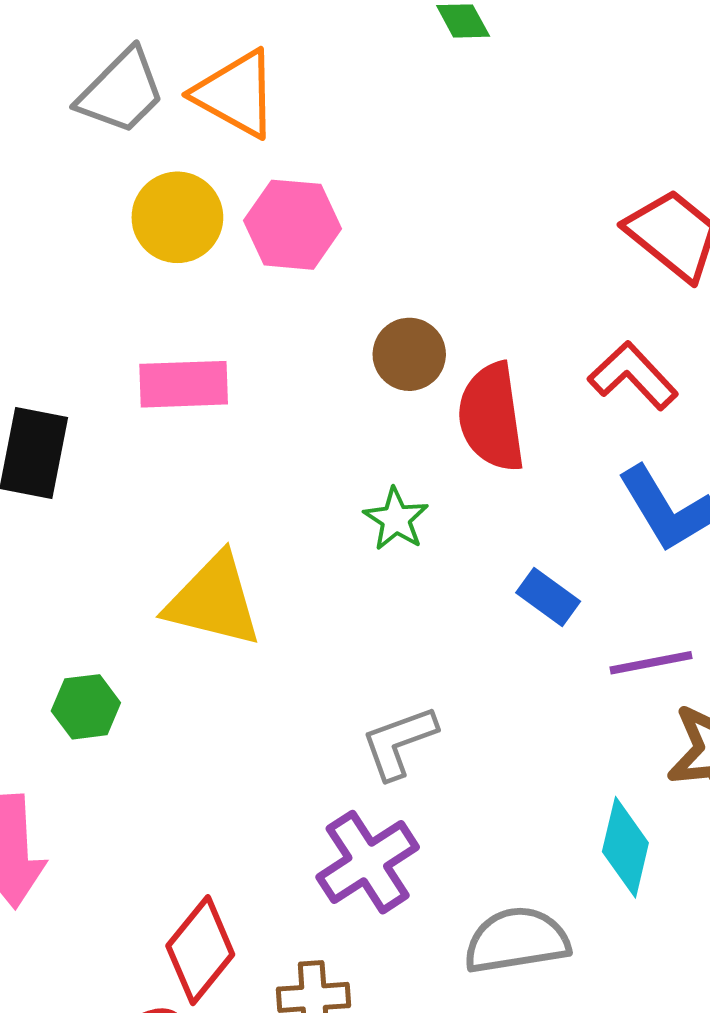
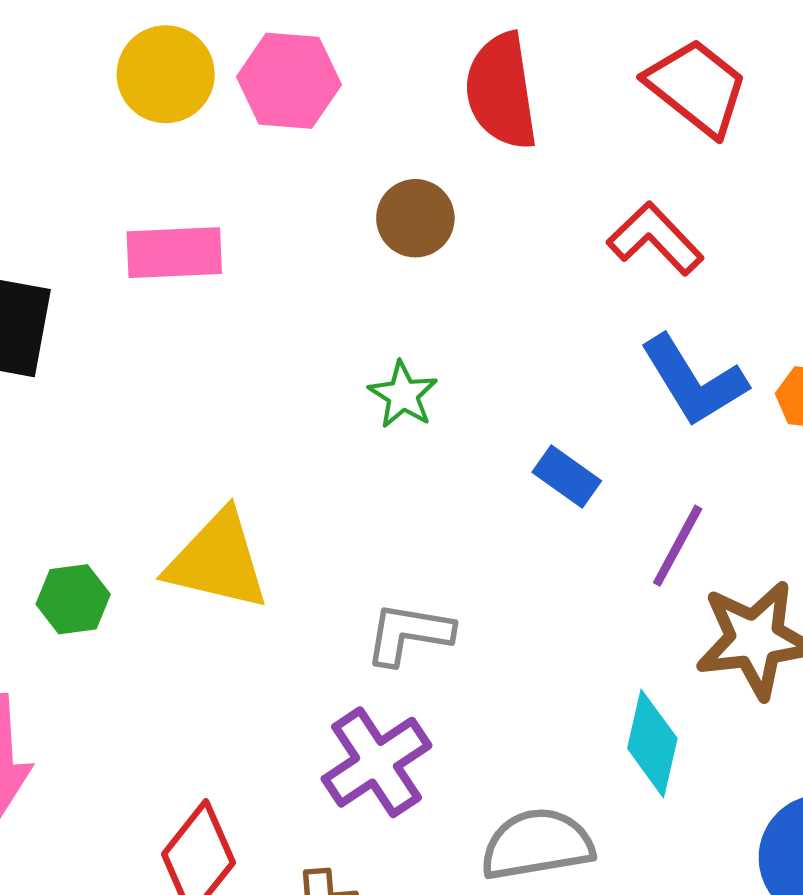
red semicircle: (491, 417) -> (501, 91), moved
yellow triangle: (214, 601) -> (218, 561), moved
purple line: (651, 663) -> (678, 546), turned -50
gray L-shape: (399, 742) -> (409, 634), turned 30

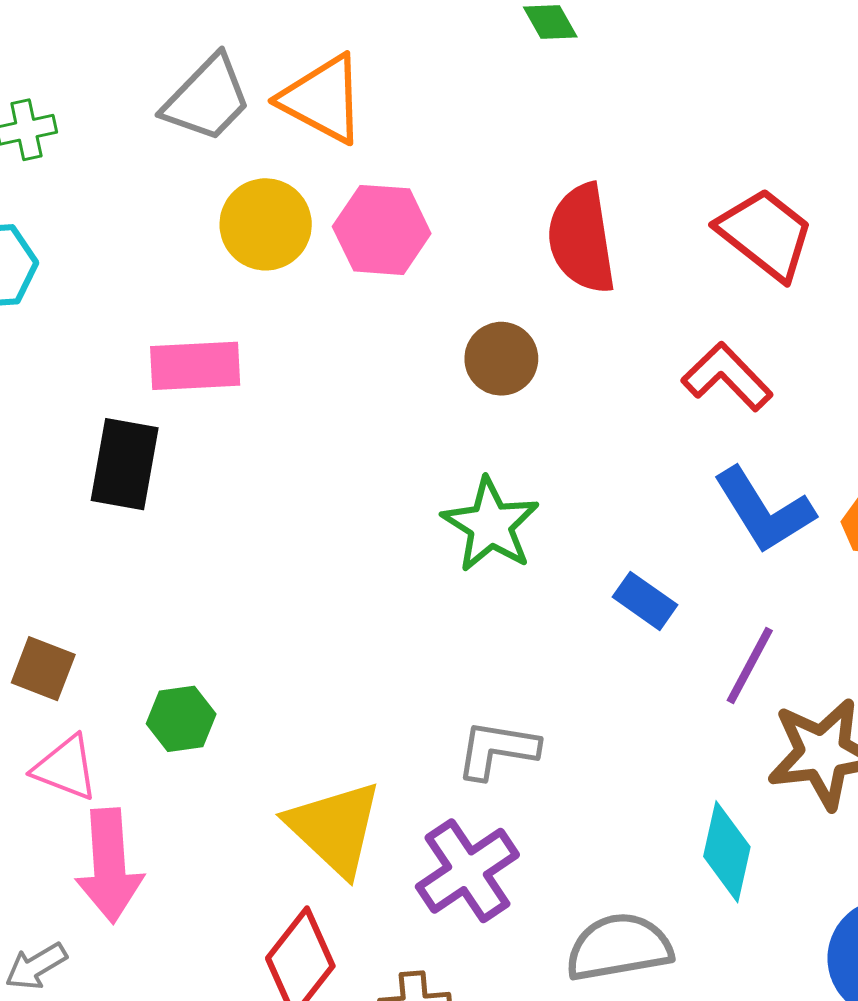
pink rectangle: (174, 253) -> (195, 366), moved
green star: (403, 395) -> (491, 525), size x1.5
yellow triangle: (218, 561) -> (335, 828), moved, turned 30

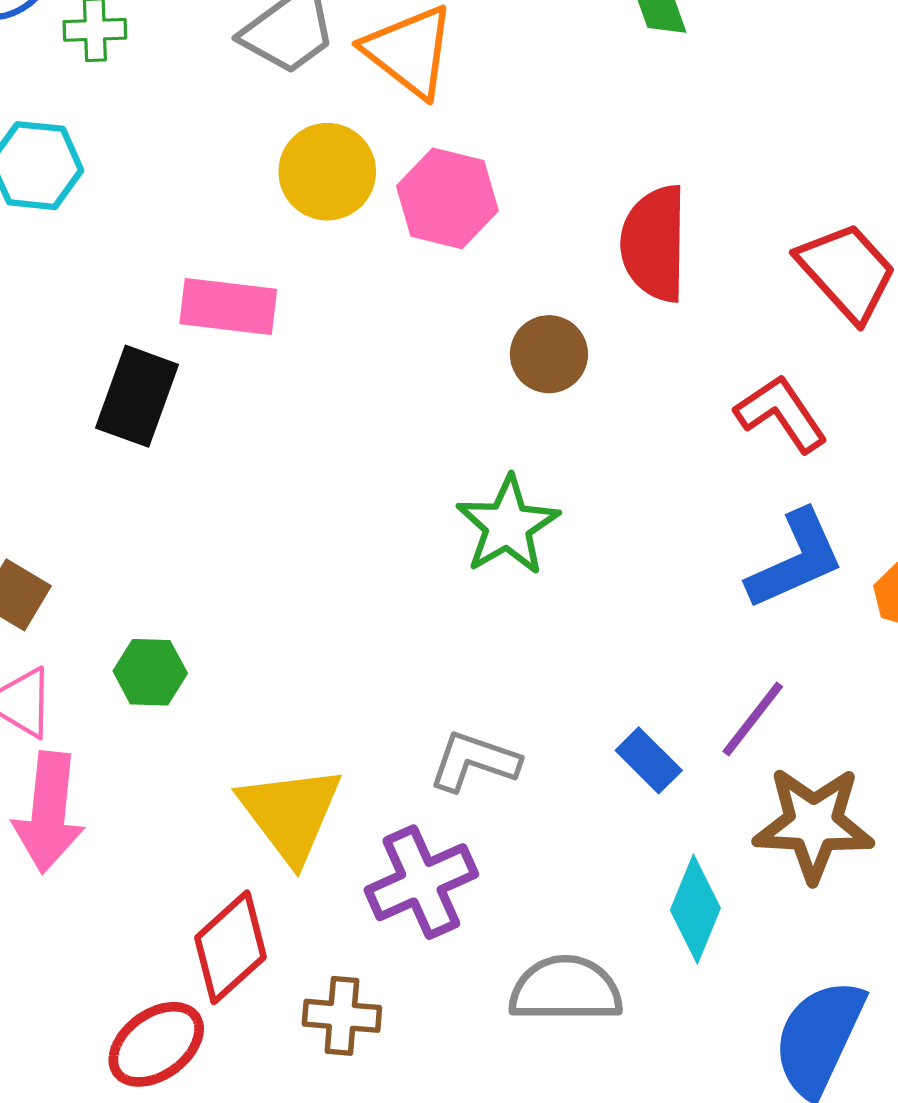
blue L-shape: (764, 510) -> (795, 560), turned -92
blue rectangle: (645, 601) -> (649, 760), moved

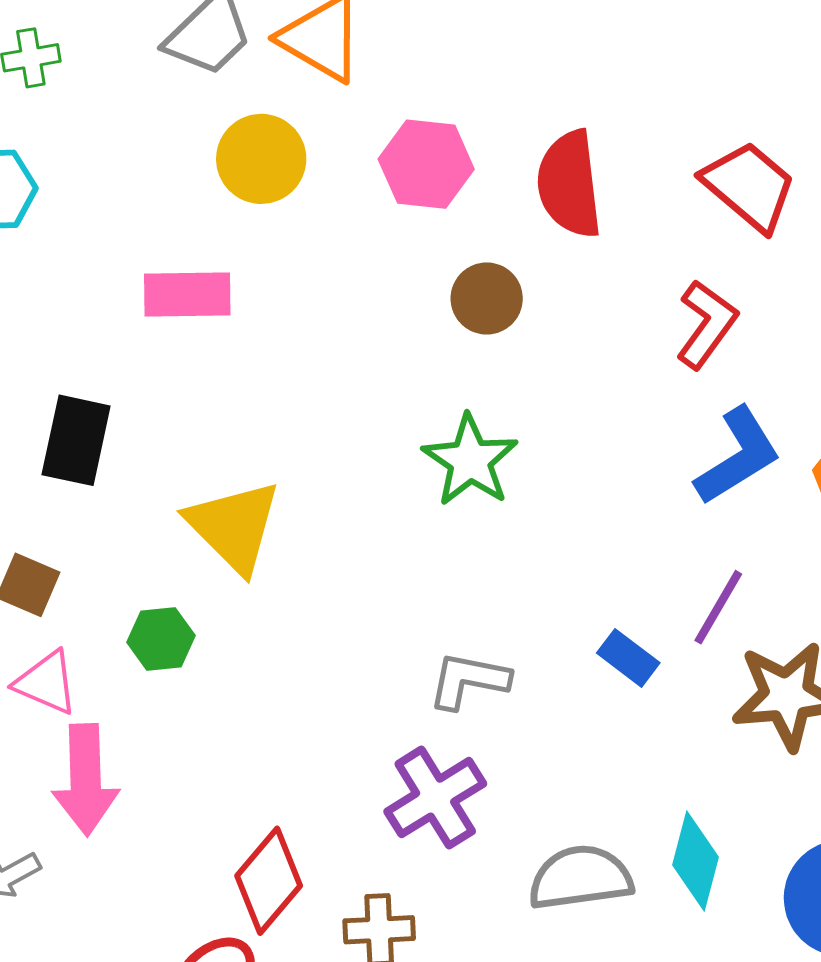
pink hexagon: (447, 198) -> (426, 164), moved
black rectangle: (137, 396) -> (76, 440), moved
red L-shape: (781, 414) -> (707, 324), turned 78
yellow triangle: (290, 814) -> (234, 526), moved
cyan diamond: (695, 909) -> (695, 861), moved

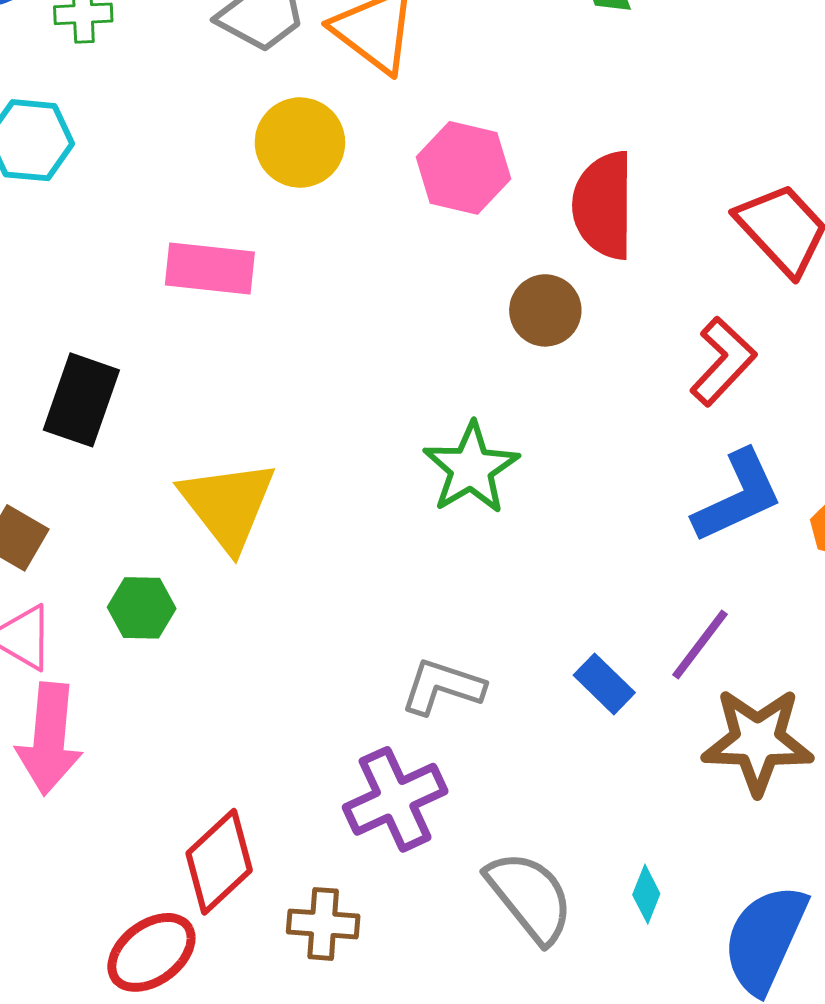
brown circle: (487, 298) -> (545, 310), moved
cyan diamond: (695, 861) -> (646, 894), size x0.6
gray semicircle: (580, 878) -> (530, 897), turned 52

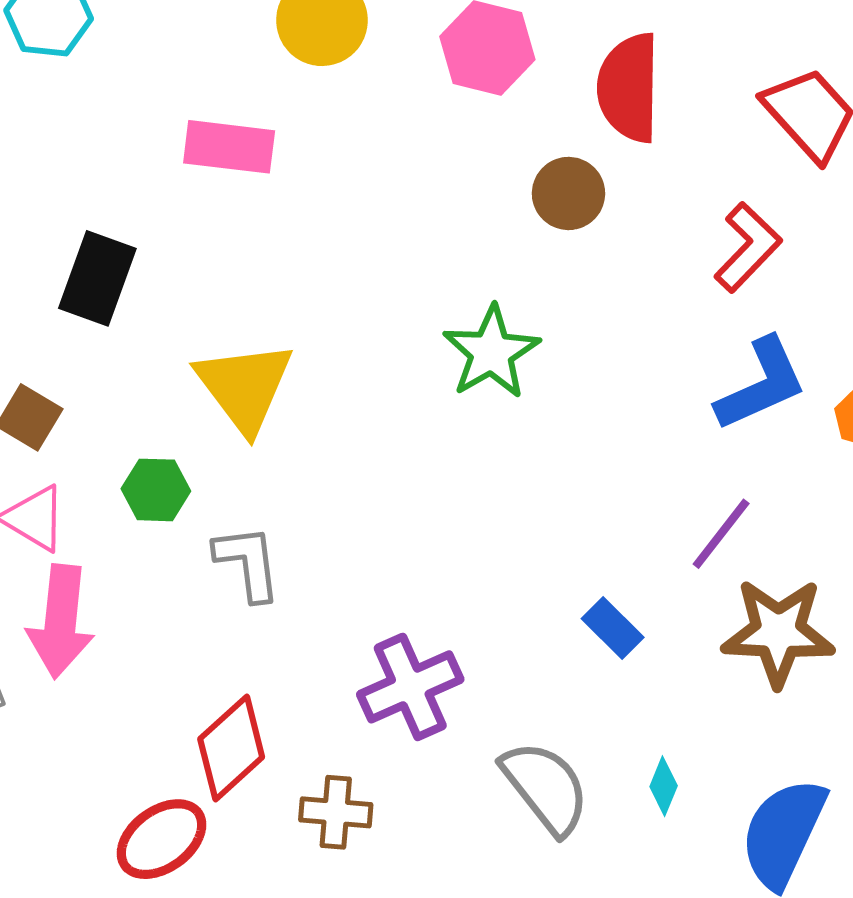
blue rectangle: (604, 684) -> (613, 628), moved
gray L-shape: (443, 687) -> (248, 563), moved, turned 64

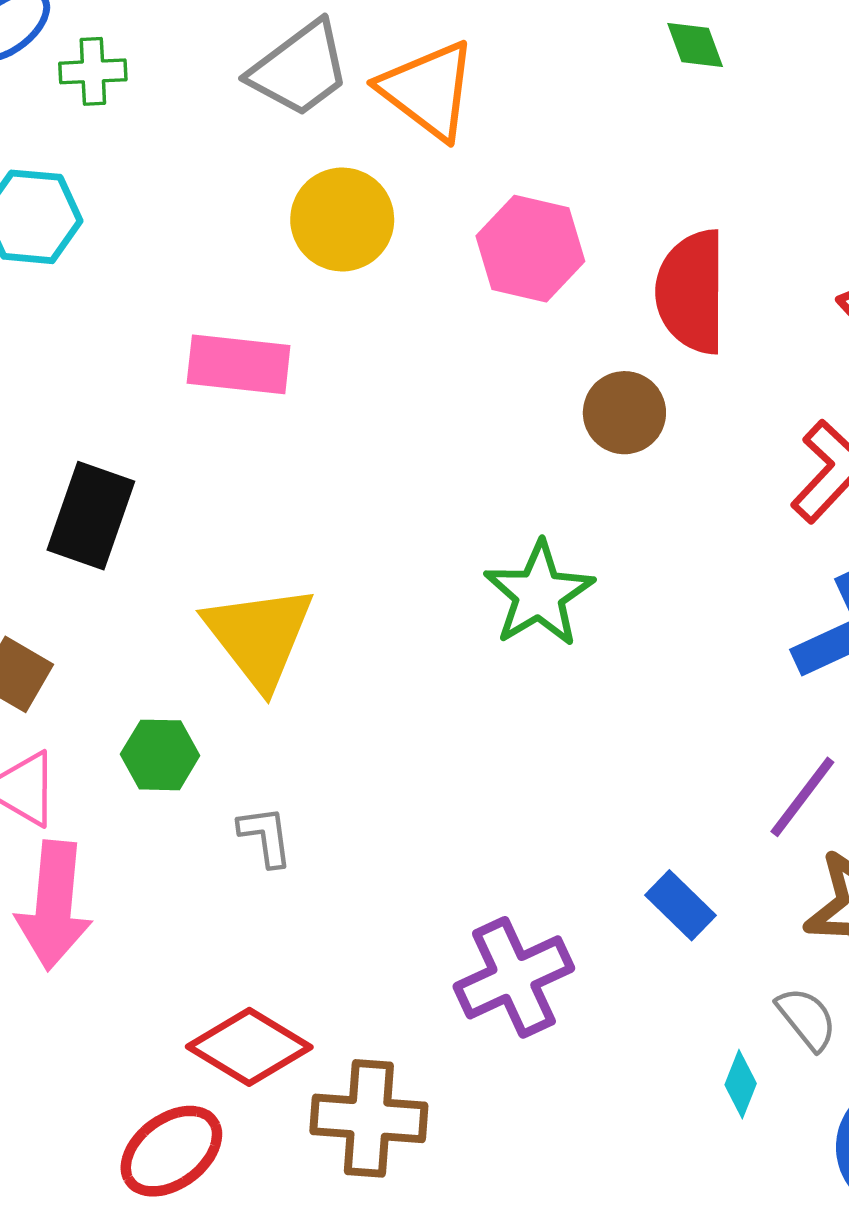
gray L-shape: (248, 563) -> (265, 836), size x0.7
purple cross: (410, 687) -> (514, 977), moved
red diamond: (231, 748) -> (249, 1047), turned 74
gray semicircle: (546, 787) -> (807, 1019), moved, size x0.6
brown cross: (336, 812) -> (369, 1118), size x1.4

